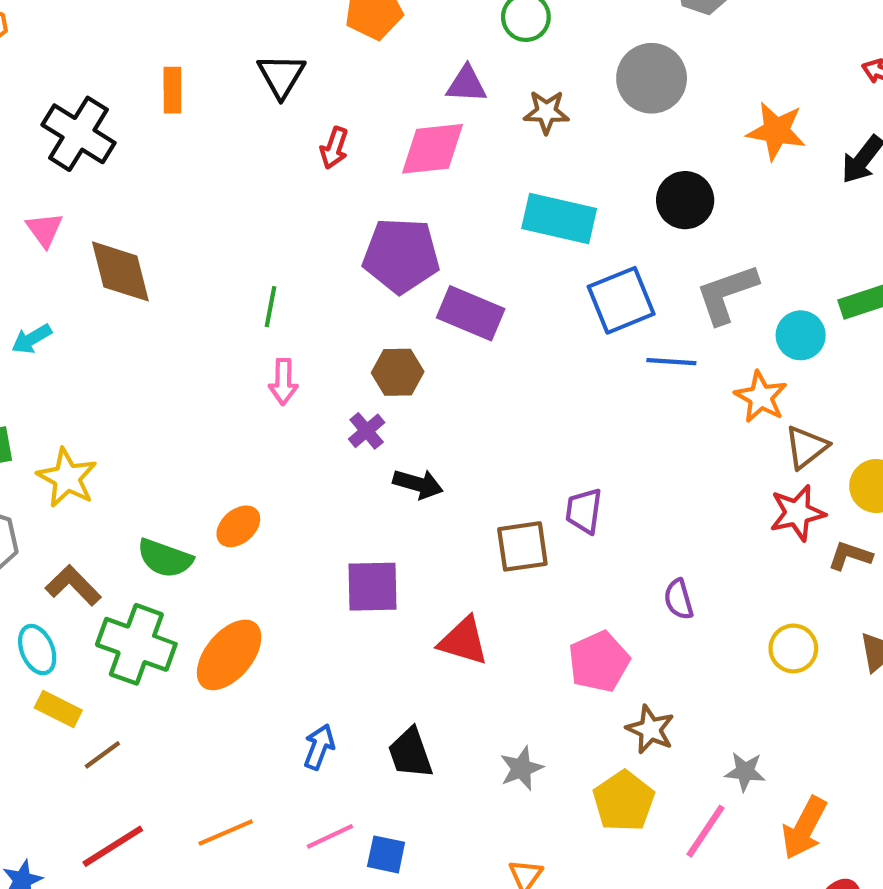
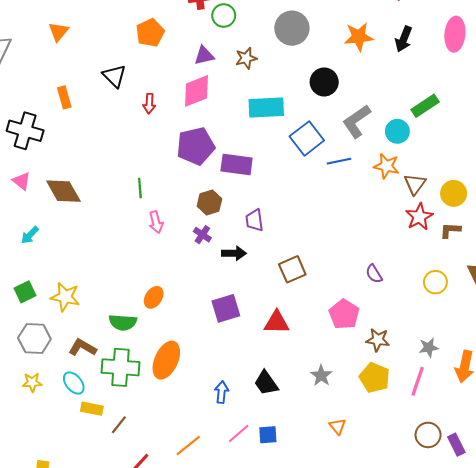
purple trapezoid: (584, 511) -> (254, 220), moved

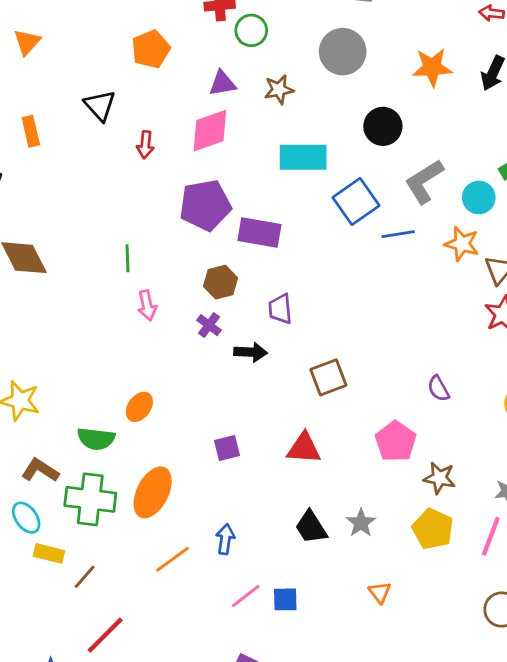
purple square: (226, 308) -> (227, 448), moved, size x0.7
black trapezoid: (266, 383) -> (311, 527), moved
orange line: (188, 446) -> (173, 559), moved

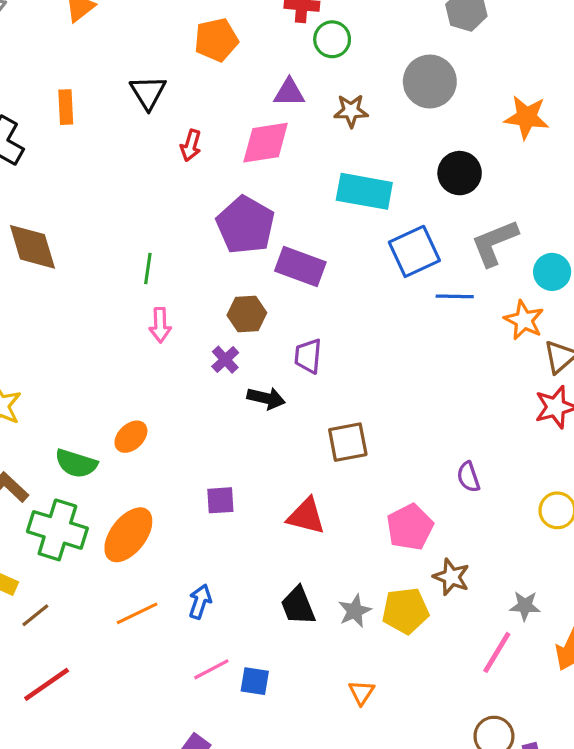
purple pentagon: (205, 205) -> (245, 225), turned 30
yellow pentagon: (433, 529) -> (405, 611), moved, turned 30

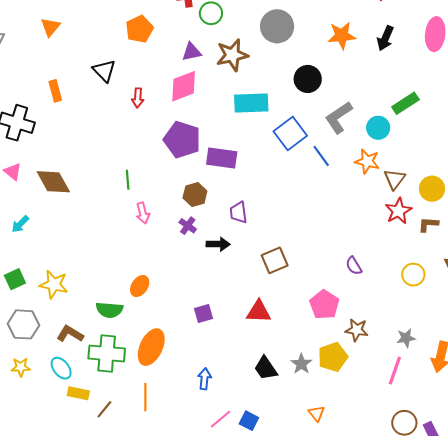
brown star: (351, 111) -> (232, 55), size x1.5
blue line: (455, 296) -> (321, 156), turned 65
orange line: (137, 613) -> (145, 397), moved, turned -52
blue square: (255, 681) -> (249, 421), turned 30

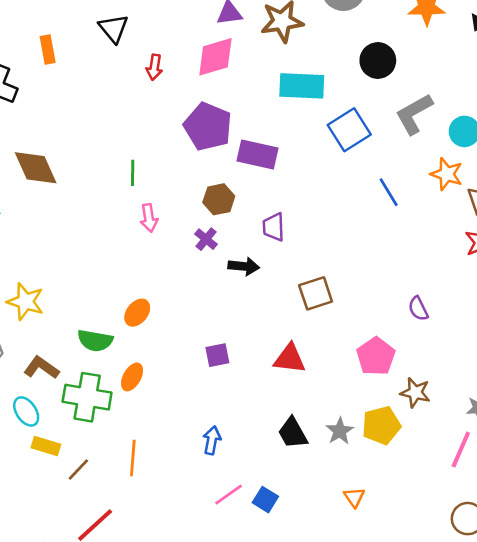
blue line: (321, 156) -> (389, 192), moved
orange ellipse: (151, 347) -> (132, 377), moved, size x0.6

